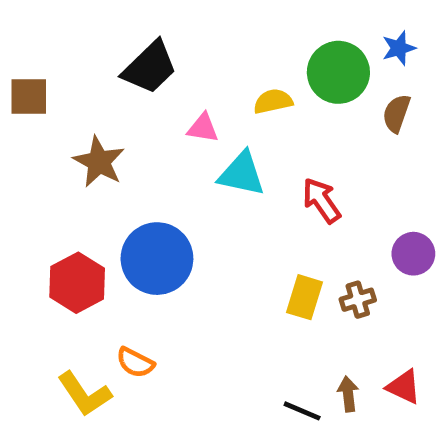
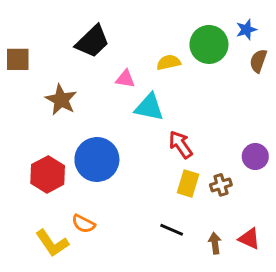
brown semicircle: (396, 113) -> (258, 61), moved
red arrow: (321, 200) -> (181, 145), moved
black line: (302, 411) -> (172, 230), moved

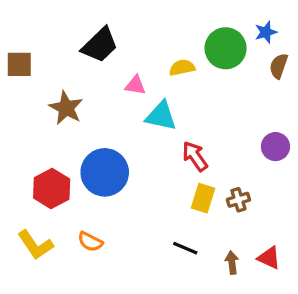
purple circle: (255, 157) -> (275, 147), moved
yellow L-shape: (52, 243) -> (35, 245), moved

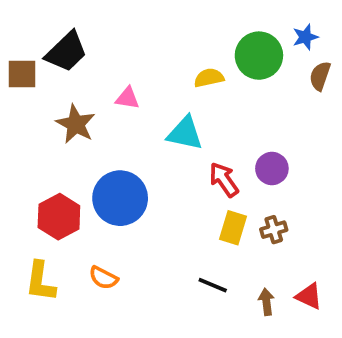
black trapezoid: (100, 45) -> (66, 52), moved
pink triangle: (135, 85) -> (127, 98), moved
purple circle: (275, 147) -> (272, 169), moved
yellow L-shape: (35, 245) -> (40, 281), turned 42

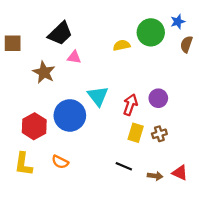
black trapezoid: (66, 52) -> (60, 33), moved
cyan triangle: (185, 133) -> (98, 96), moved, turned 40
red arrow: (224, 180) -> (130, 105), turned 54
brown arrow: (266, 302) -> (155, 176), turned 104

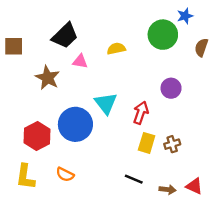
blue star: (178, 22) -> (185, 16), moved
yellow semicircle: (122, 45) -> (116, 49), moved
purple circle: (158, 98) -> (171, 88), moved

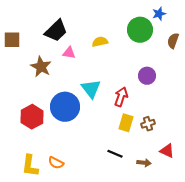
orange semicircle: (65, 174) -> (56, 163), moved
yellow L-shape: (25, 177) -> (30, 166), moved
red triangle: (194, 186) -> (167, 151), moved

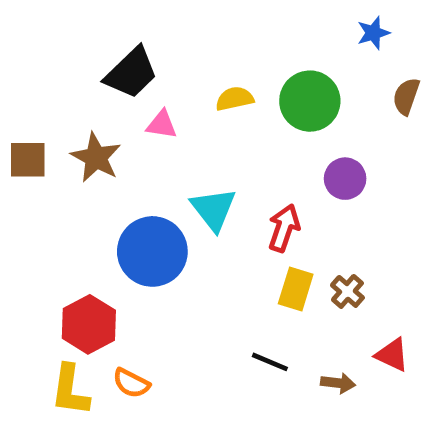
green circle: (140, 30) -> (310, 101), moved
brown square: (12, 40) -> (28, 160), moved
red hexagon: (32, 117) -> (89, 324), moved
brown cross: (148, 124) -> (347, 291), turned -32

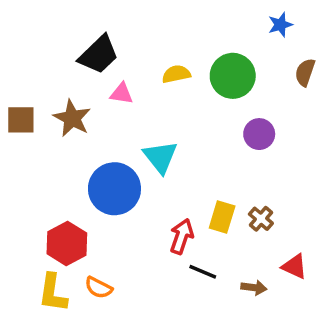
red arrow: (284, 228) -> (182, 236), moved

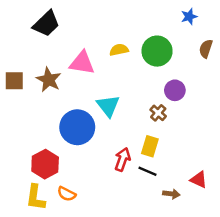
black trapezoid: (99, 55) -> (46, 24), moved
pink triangle: (122, 93) -> (82, 63), size x1.6
brown cross: (261, 219) -> (158, 113), moved
black line: (203, 272) -> (147, 171), moved

